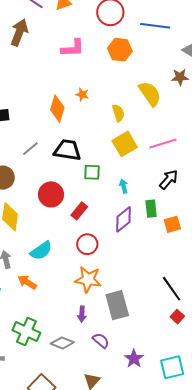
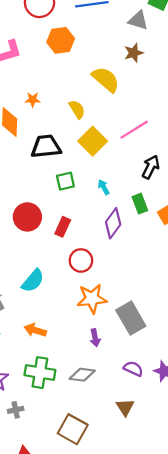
black trapezoid: (67, 150) -> (46, 146), moved
orange arrow: (27, 282) -> (35, 330), moved
purple semicircle: (101, 341) -> (133, 369), moved

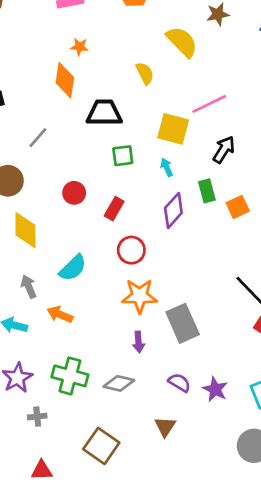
orange star: (33, 100) -> (80, 47), moved
yellow square: (93, 141) -> (173, 129), moved, turned -36
red circle: (27, 217) -> (74, 193), size x0.7
orange arrow: (35, 330) -> (60, 314), moved

